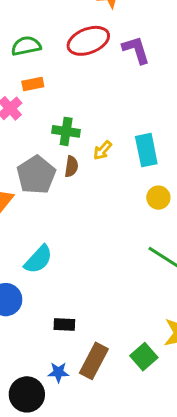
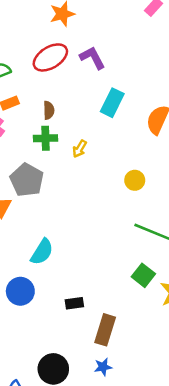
cyan rectangle: (146, 150) -> (112, 103), moved, turned 48
brown semicircle: (71, 166) -> (49, 110), moved
green square: (144, 357) -> (143, 275), moved
blue star: (58, 372) -> (103, 367), moved

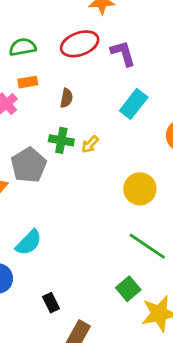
green cross: (46, 138) -> (61, 140), moved
yellow circle: (135, 180) -> (140, 189), size x1.5
black rectangle: (74, 303) -> (51, 303), turned 60

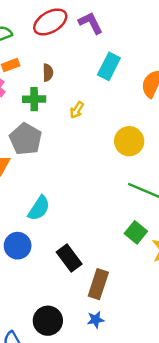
green cross: (61, 140) -> (34, 99), moved
black rectangle: (51, 303) -> (69, 258), size x1.5

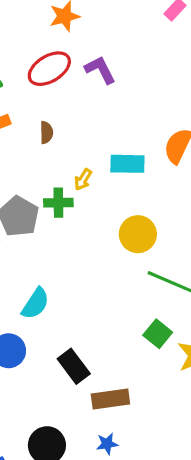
cyan rectangle: (109, 66) -> (127, 164), moved, turned 64
green cross: (34, 99) -> (58, 203), moved
yellow circle: (129, 141) -> (138, 234), moved
brown rectangle: (98, 284) -> (110, 399), turned 64

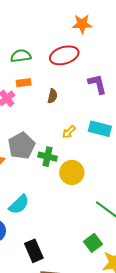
purple L-shape: (100, 70) -> (97, 84), moved
green cross: (58, 203) -> (48, 157), moved
yellow circle: (138, 234) -> (72, 172), moved

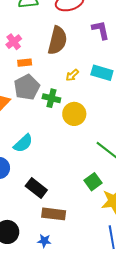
orange rectangle: (24, 83) -> (25, 63), moved
brown semicircle: (52, 96) -> (57, 40), size x2.0
black rectangle: (34, 251) -> (36, 188), turned -30

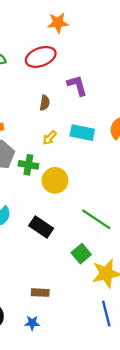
brown semicircle: (57, 40) -> (45, 103), moved, size x0.5
black rectangle: (36, 188) -> (41, 227), moved
brown rectangle: (54, 214) -> (40, 293), size x0.7

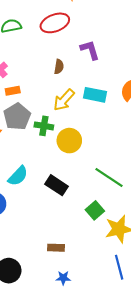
yellow arrow: (50, 138) -> (64, 100), size x1.6
blue star: (32, 323) -> (63, 278), moved

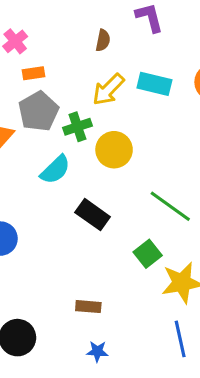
green cross: (44, 126) -> (77, 127), turned -30
cyan semicircle: (18, 176) -> (55, 170), moved

